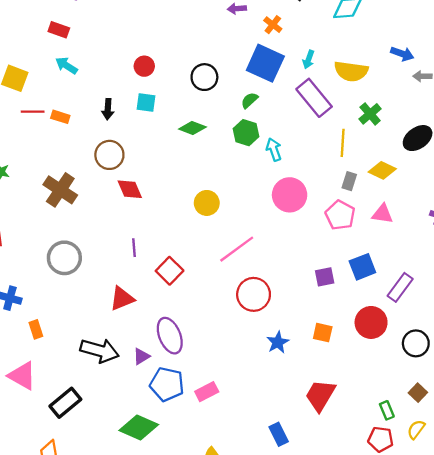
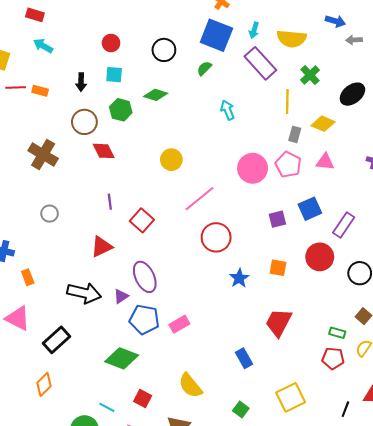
green hexagon: (246, 133) -> (121, 110), moved
pink circle: (290, 195) -> (253, 168), moved
gray circle: (64, 258) -> (50, 214), size x0.6
green rectangle: (387, 410) -> (337, 333), turned -49

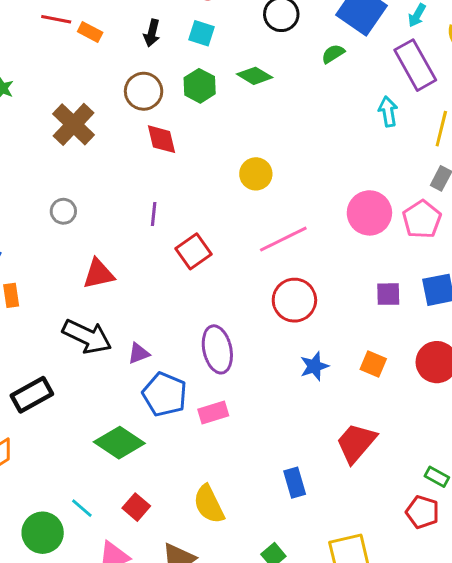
cyan arrow: (228, 110) -> (388, 112), moved
red triangle: (102, 247) -> (99, 274), moved
purple ellipse: (145, 277) -> (217, 349), moved

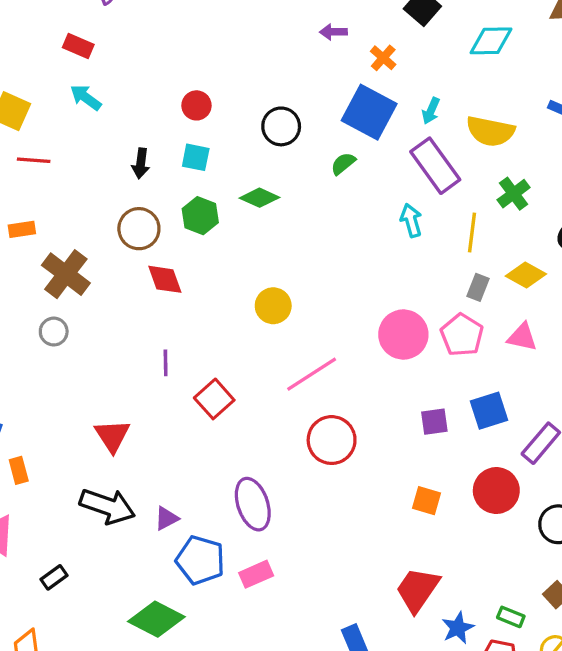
orange rectangle: (90, 32) -> (22, 229), moved, turned -30
gray circle: (63, 211) -> (54, 332), moved
red triangle: (99, 274) -> (112, 436), turned -44
blue star: (314, 366) -> (458, 628), moved
black rectangle: (32, 395) -> (54, 577), size x0.6

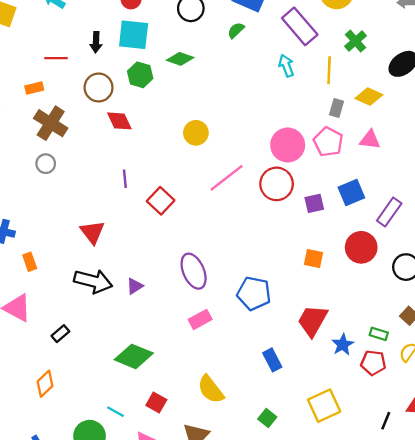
cyan square: (196, 157) -> (134, 35), size x1.6
red line: (34, 160) -> (56, 58), moved
orange rectangle: (22, 229) -> (34, 88), moved
red circle: (332, 440) -> (277, 184), moved
blue pentagon: (200, 560) -> (254, 293), moved

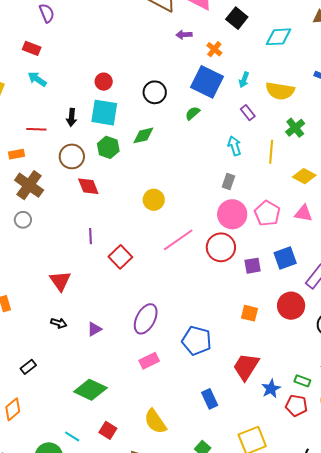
purple rectangle: (300, 26) -> (248, 113), size x0.5
green diamond: (180, 59) -> (143, 135), turned -35
gray rectangle: (336, 108) -> (228, 181), moved
purple ellipse: (194, 271) -> (146, 319), turned 48
black arrow: (93, 281) -> (59, 323), size x0.5

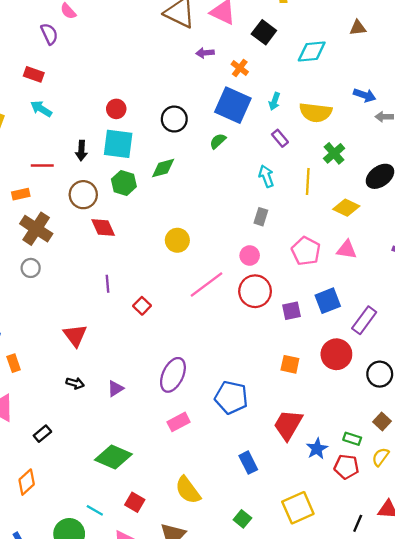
pink circle: (232, 214) -> (250, 255), moved, size x0.6
red square: (120, 257) -> (142, 306), size x0.7

